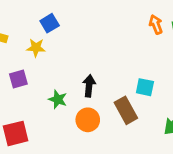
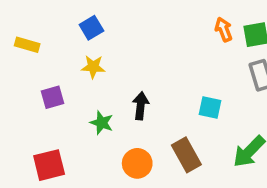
yellow star: (36, 48) -> (93, 67), moved
brown rectangle: (126, 110) -> (186, 155), moved
orange circle: (88, 120) -> (137, 163), moved

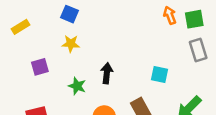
blue square: (91, 28) -> (69, 14), turned -36
yellow rectangle: (27, 45) -> (21, 27), turned -48

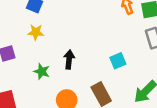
cyan square: (160, 75) -> (118, 61), turned -35

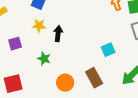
black arrow: (69, 60) -> (58, 34), moved

